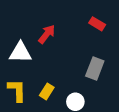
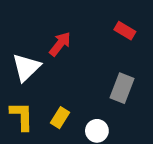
white triangle: (20, 52) -> (26, 67), turned -45

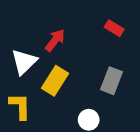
yellow rectangle: (60, 118) -> (55, 81), moved, size x1.5

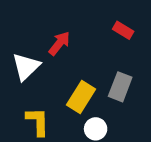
yellow rectangle: (55, 81) -> (81, 97), moved
yellow L-shape: (20, 106) -> (38, 122), moved

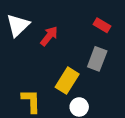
white triangle: (26, 67) -> (18, 25), moved
gray rectangle: (120, 87) -> (97, 59), moved

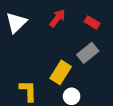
red arrow: (49, 36) -> (57, 18), moved
gray rectangle: (97, 59) -> (88, 53), turned 30

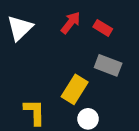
red rectangle: (92, 23) -> (103, 28), moved
gray rectangle: (88, 53) -> (108, 65), turned 60

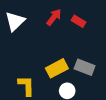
gray rectangle: (108, 65) -> (85, 67), moved
yellow rectangle: (75, 89) -> (57, 68), turned 30

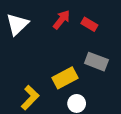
gray rectangle: (85, 67) -> (96, 62), moved
yellow L-shape: (26, 86) -> (30, 98), turned 45

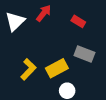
red arrow: (61, 20) -> (44, 13), moved
yellow L-shape: (30, 98) -> (28, 69), moved

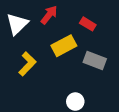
yellow rectangle: (57, 68) -> (64, 46), moved
yellow L-shape: (28, 69) -> (27, 64), moved

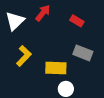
yellow rectangle: (64, 46) -> (56, 68), moved, turned 30

